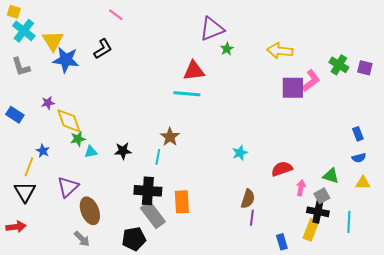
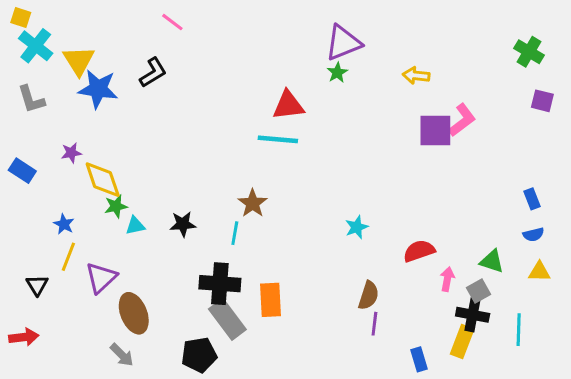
purple triangle: (212, 29) -> (343, 43), moved
yellow arrow: (280, 51) -> (416, 76), size x0.7
green cross: (339, 65) -> (529, 52), moved
yellow line: (29, 167) -> (68, 257), moved
black triangle: (25, 192) -> (37, 285), size x0.7

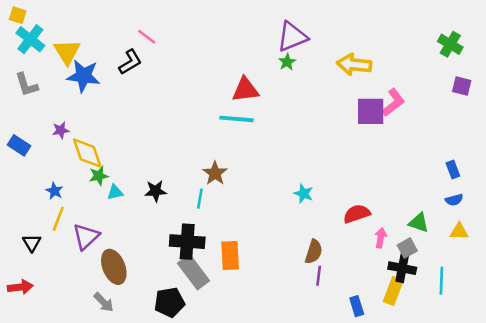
pink line: (172, 22) -> (147, 37), moved
yellow arrow: (416, 76) -> (354, 65), size x1.5
cyan star: (357, 227) -> (304, 194), turned -30

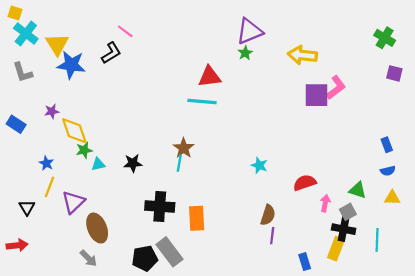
cyan line: (200, 199) -> (179, 163), moved
gray rectangle: (194, 272) -> (170, 252), moved

